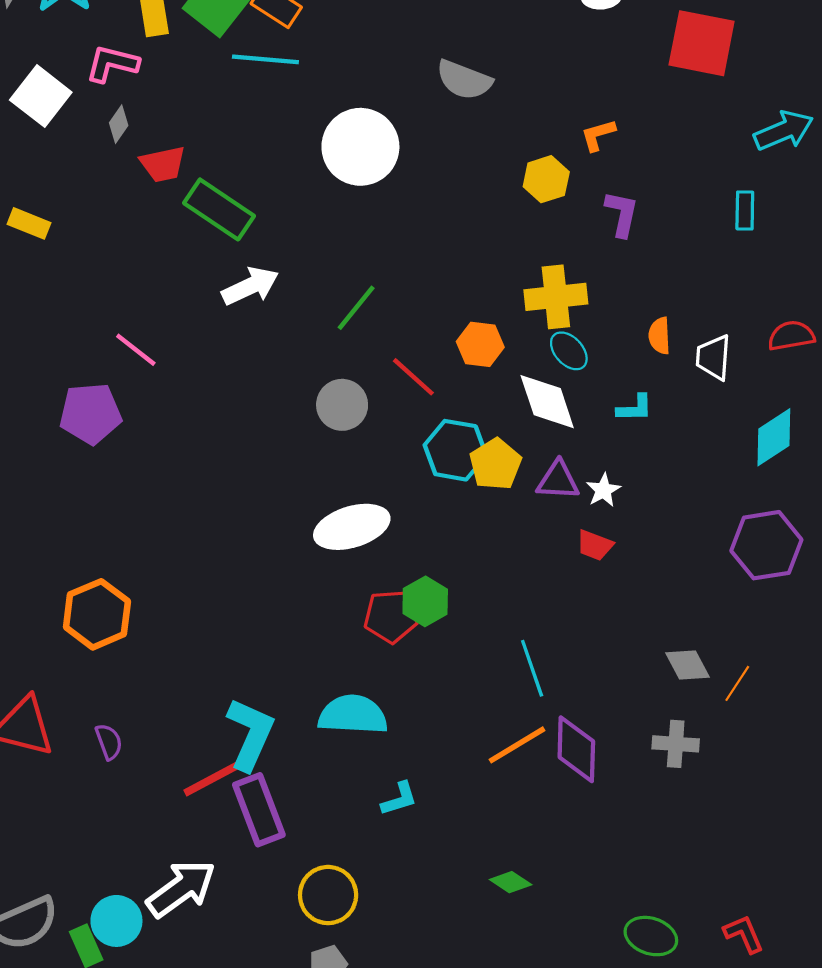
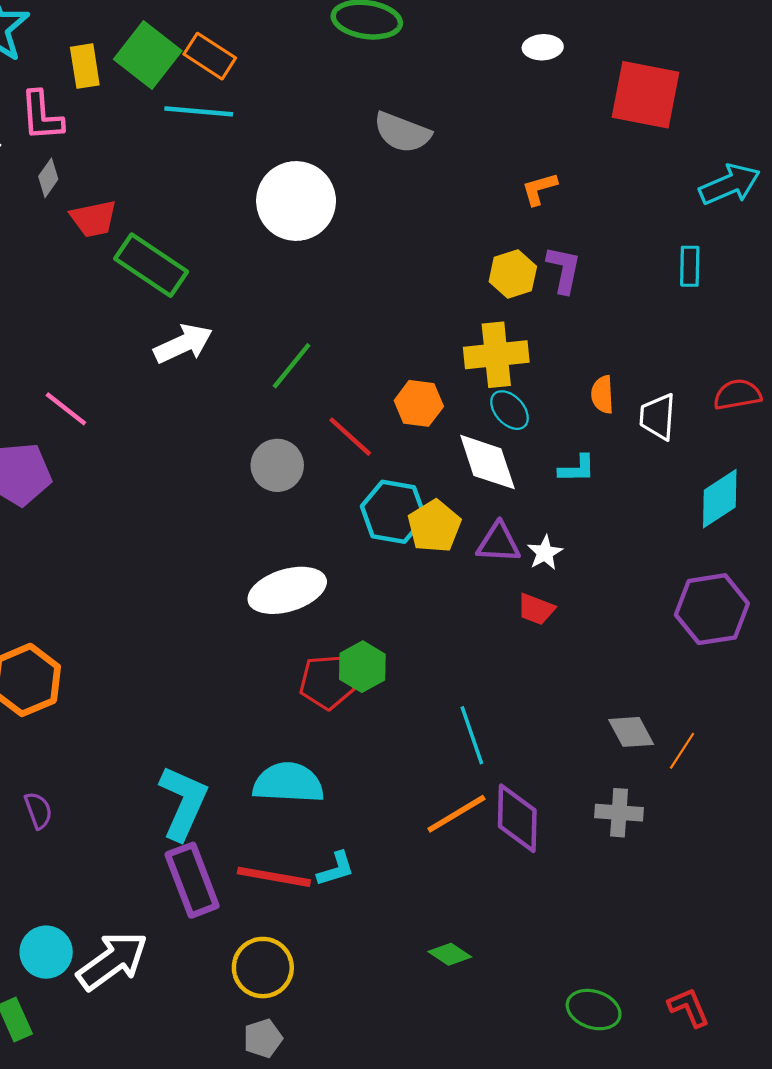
pink L-shape: (112, 64) -> (42, 116), turned -108
yellow hexagon: (546, 179) -> (513, 274), moved
red line: (217, 776) -> (274, 877), moved, turned 38
cyan circle: (116, 921) -> (46, 952), moved

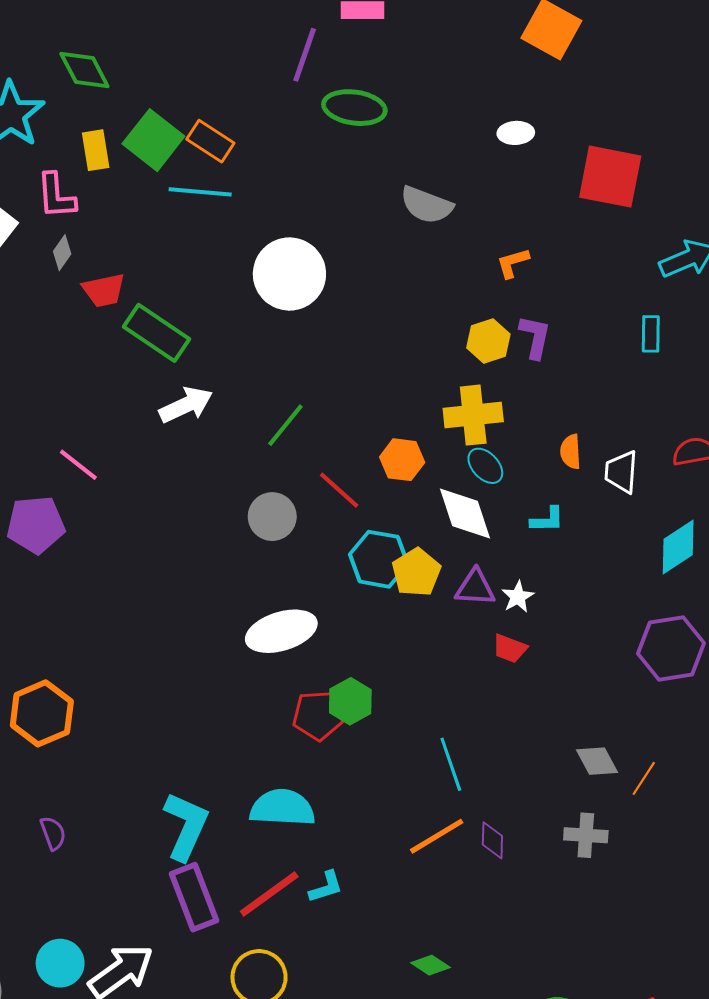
gray semicircle: (402, 132) -> (426, 205), moved
purple diamond: (517, 818) -> (492, 840), size x0.6
red line: (274, 877) -> (269, 894), turned -46

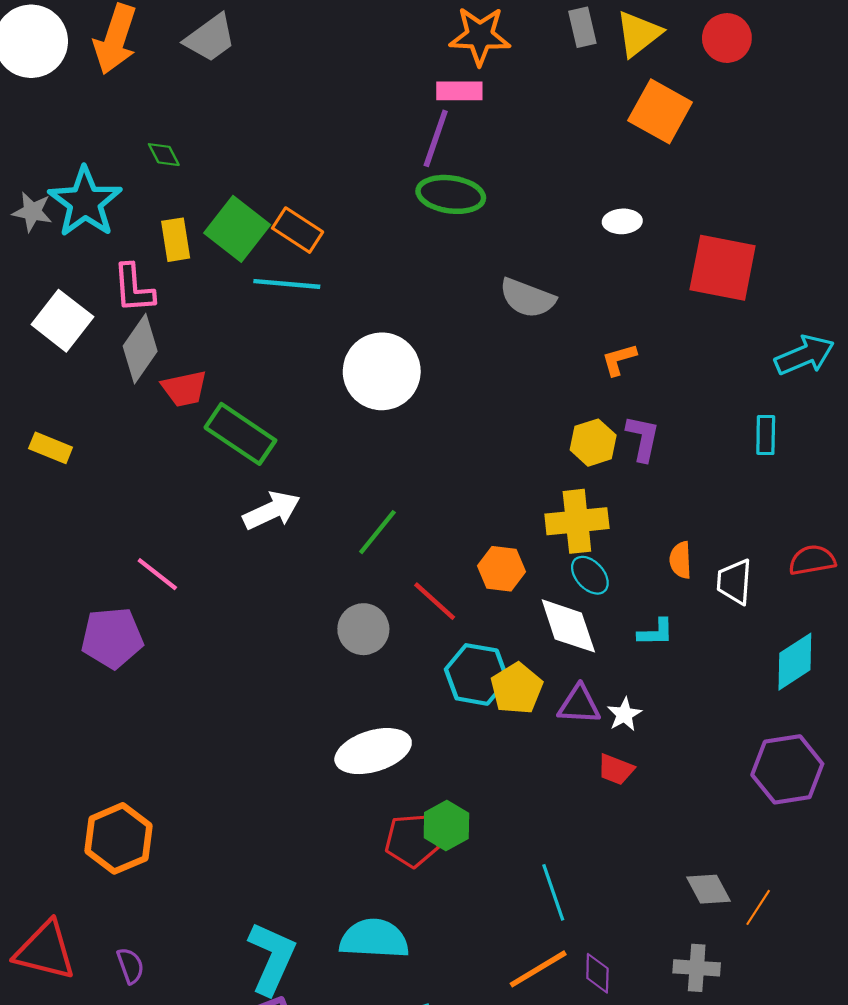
purple line: (305, 55) -> (436, 138), moved
green diamond: (84, 70) -> (164, 155), size x0.6
gray diamond: (62, 253) -> (140, 349), size x1.8

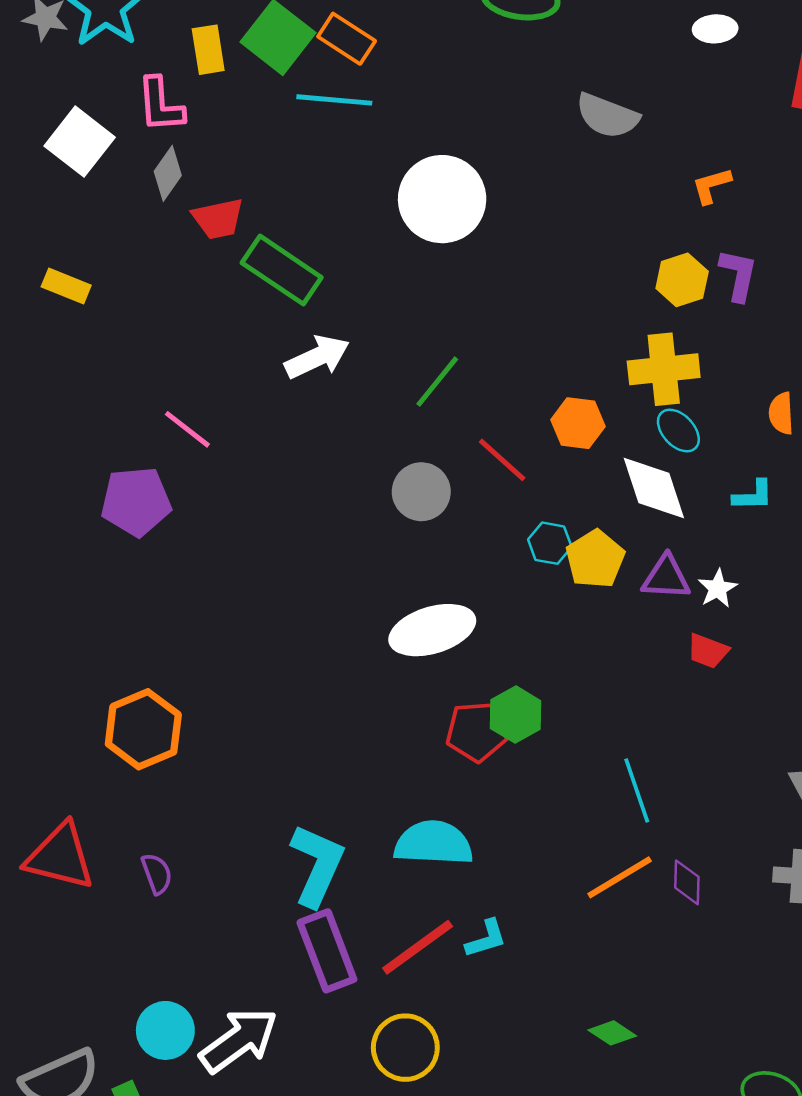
gray diamond: (140, 349) -> (168, 173), size x0.7
cyan hexagon: (477, 674) -> (550, 543), size x0.6

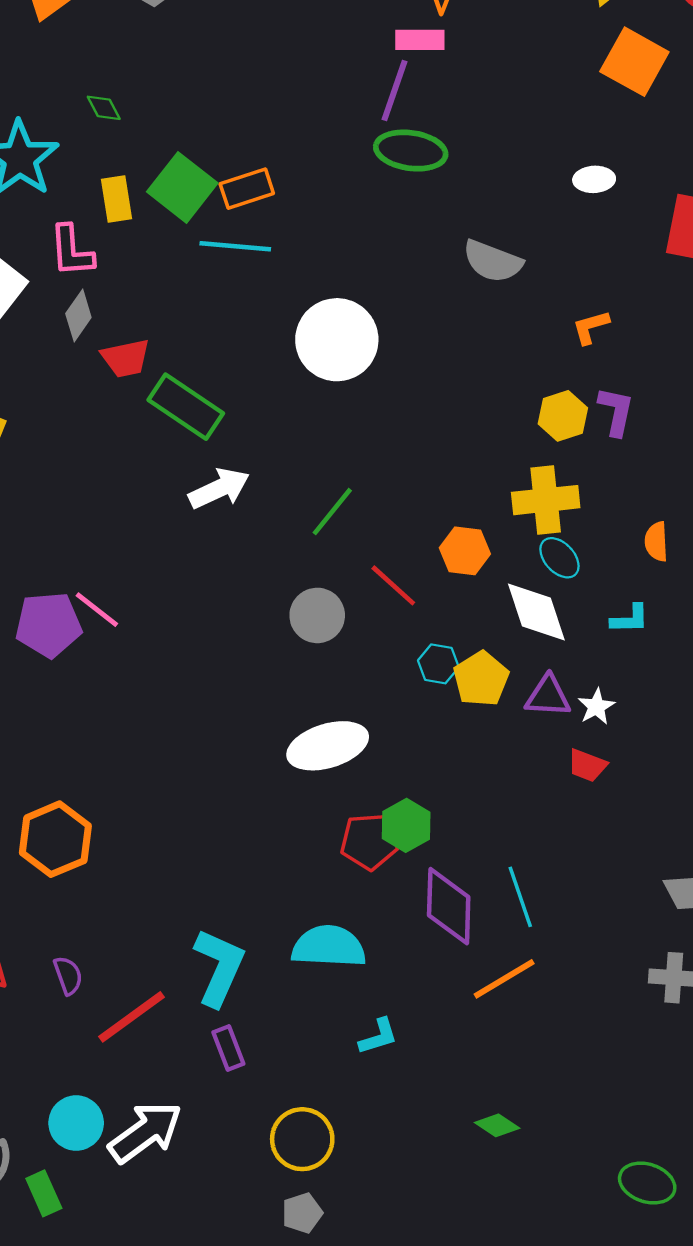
orange rectangle: (347, 39) -> (247, 189), turned -51
pink line: (187, 429) -> (97, 610), moved
purple diamond: (687, 882) -> (449, 906), moved, size x1.8
red line: (418, 947) -> (131, 1017), moved
purple rectangle: (327, 951) -> (228, 1048), size x0.6

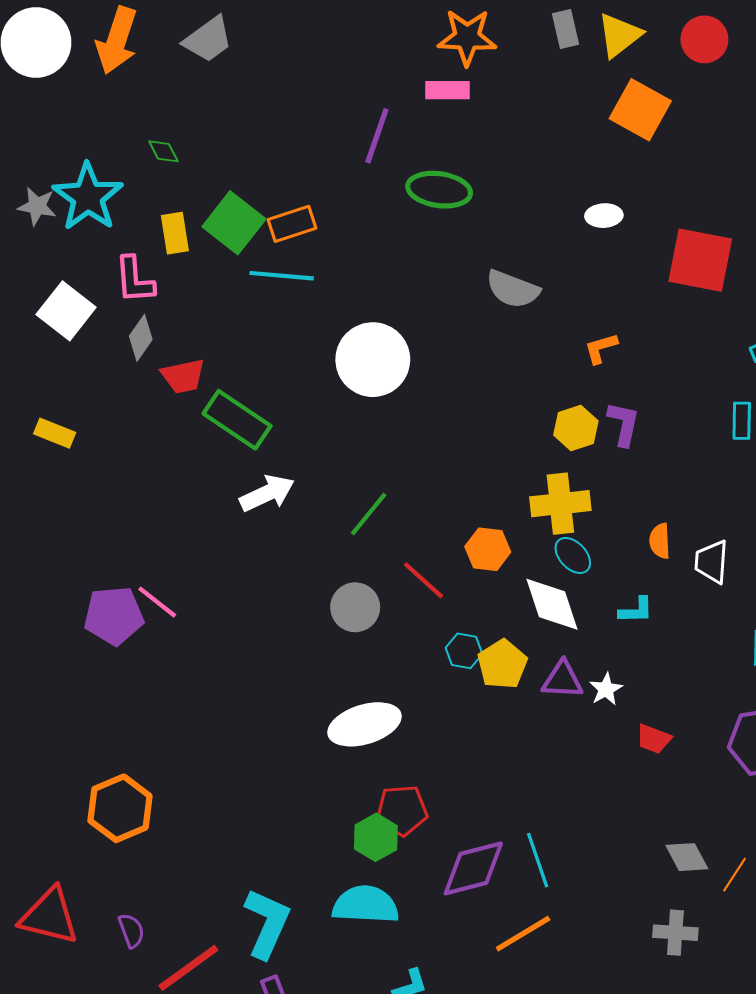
purple line: (395, 91) -> (377, 136), moved
red trapezoid: (587, 765) -> (654, 739), moved
green hexagon: (406, 825) -> (376, 837), moved
purple diamond: (449, 906) -> (473, 868), turned 74

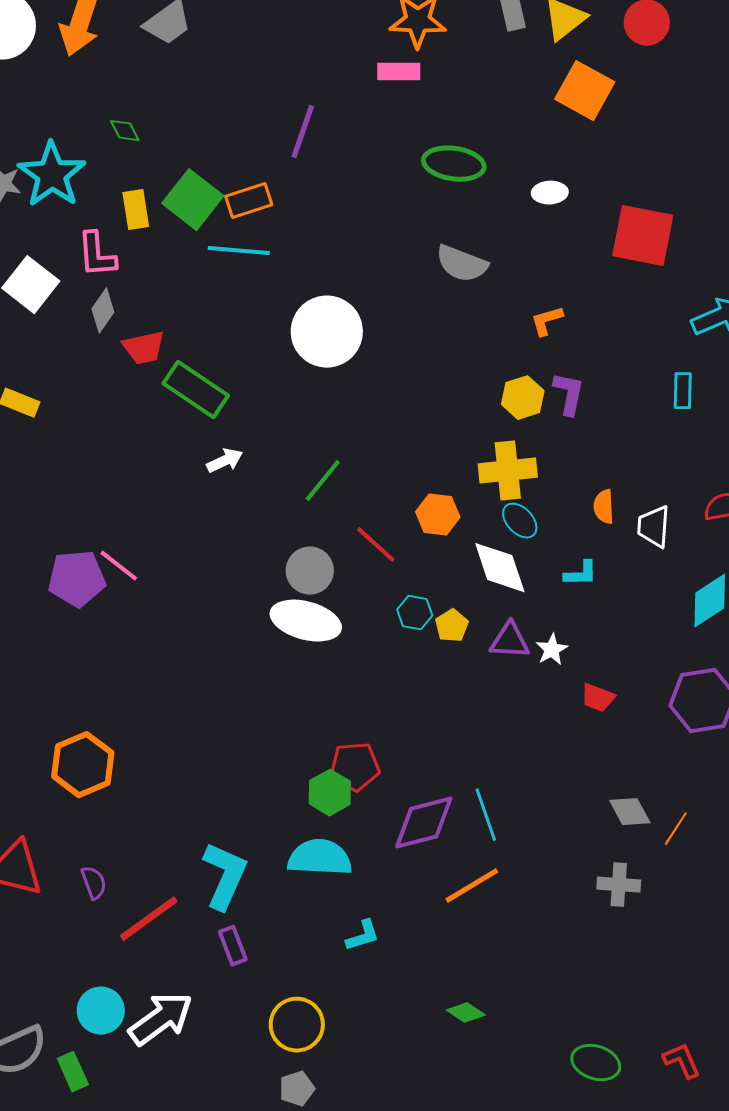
purple line: (377, 136) -> (303, 132), moved
green ellipse: (439, 190) -> (454, 164), moved
white arrow: (267, 493) -> (225, 461), size x0.7
yellow pentagon: (502, 664) -> (452, 626), size x0.7
white ellipse: (365, 724) -> (306, 621), moved, turned 32

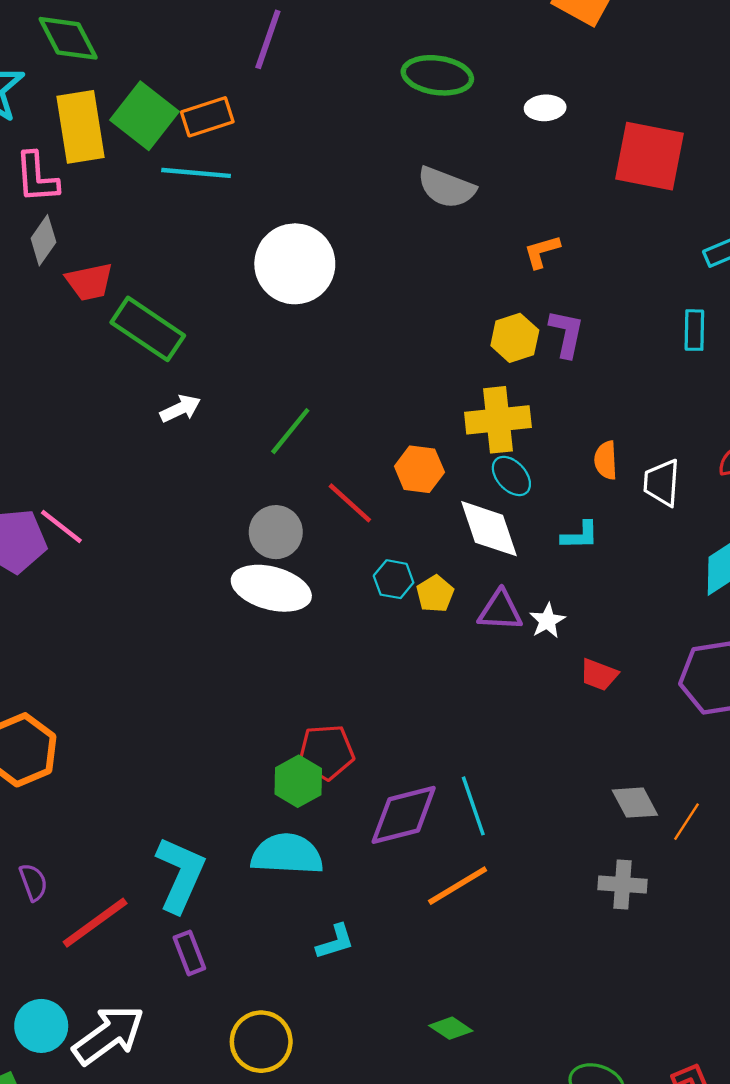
green diamond: (125, 131) -> (68, 38), size x1.8
yellow rectangle: (136, 210) -> (80, 127), size x1.6

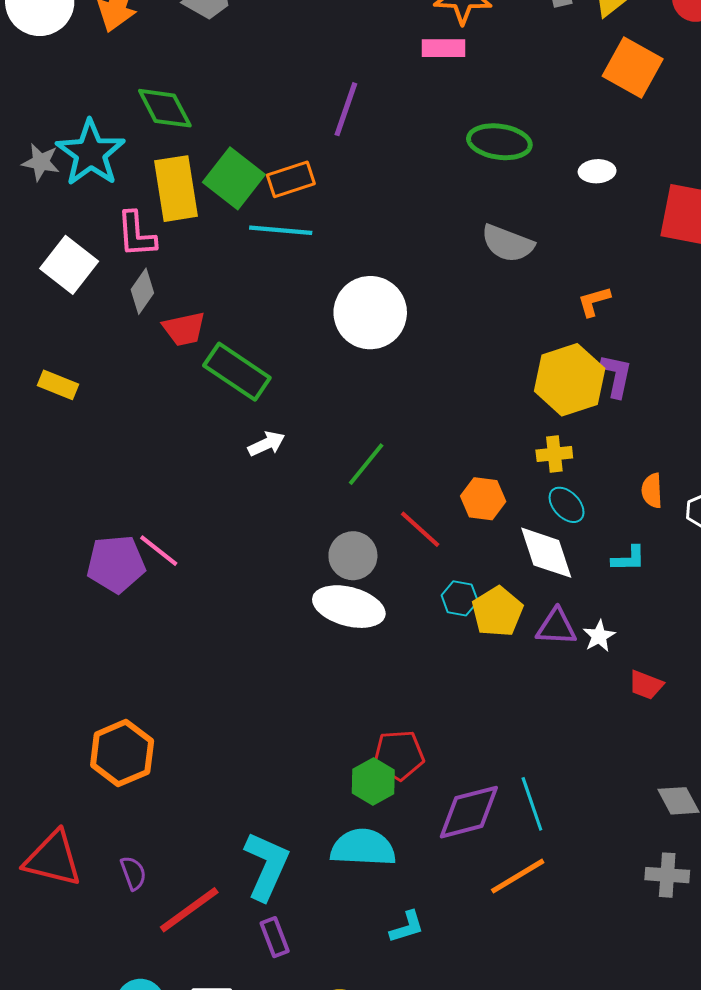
yellow hexagon: (515, 338) -> (570, 380), size x1.6
yellow cross: (498, 420) -> (554, 454), size x0.6
yellow pentagon: (435, 594) -> (497, 612), size x1.5

